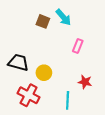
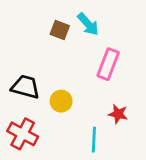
pink rectangle: (78, 46) -> (108, 64), size x1.5
red cross: (29, 95) -> (23, 134), moved

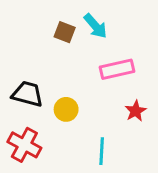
pink rectangle: (108, 64) -> (117, 69), turned 56
red star: (118, 114) -> (136, 111), moved, turned 30

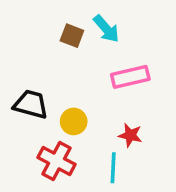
red star: (136, 111) -> (130, 135), moved, turned -30
red cross: (24, 145) -> (56, 161), moved

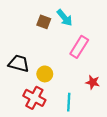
pink rectangle: (130, 77) -> (79, 47), turned -45
red star: (130, 135) -> (93, 82), moved

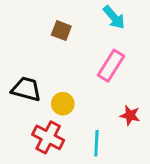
cyan arrow: (65, 18) -> (114, 17), moved

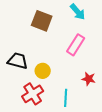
brown square: (61, 31) -> (42, 21), size x1.5
red cross: (48, 137) -> (33, 94), turned 30

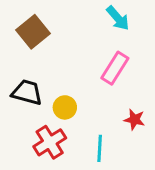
brown square: (42, 21) -> (33, 32), moved, turned 30

